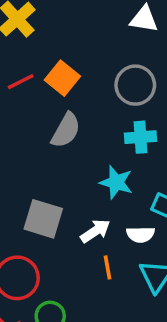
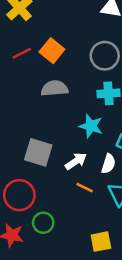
gray semicircle: (66, 130) -> (54, 88), turned -124
white semicircle: (141, 234) -> (108, 164), turned -72
orange line: (108, 267) -> (85, 188), turned -54

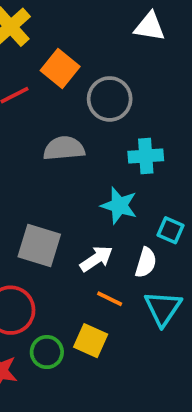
orange square: (52, 51) -> (60, 69), moved
gray circle: (105, 56) -> (110, 99), moved
yellow square: (101, 242) -> (91, 341), moved, turned 35

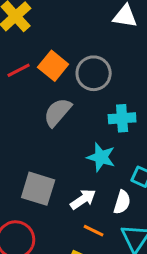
orange square: (60, 69) -> (53, 66), moved
gray semicircle: (64, 148) -> (58, 112), turned -44

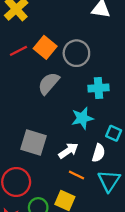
cyan star: (101, 157) -> (82, 118), turned -30

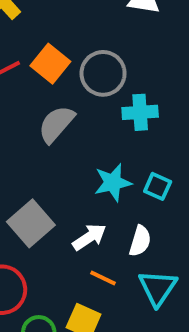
cyan cross: (99, 88) -> (140, 112), moved
cyan square: (114, 133) -> (158, 186), moved
gray square: (34, 143) -> (31, 223), turned 32

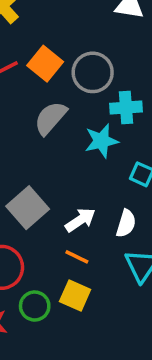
cyan star: (113, 183) -> (101, 141), moved
orange line: (103, 278) -> (77, 257), moved

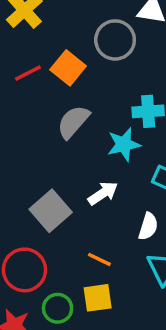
gray circle: (93, 72) -> (115, 40), moved
white arrow: (80, 220) -> (103, 193), moved
yellow square: (75, 295) -> (98, 298), turned -32

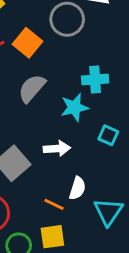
white arrow: (103, 193) -> (57, 149), turned 30
white semicircle: (148, 226) -> (77, 188), moved

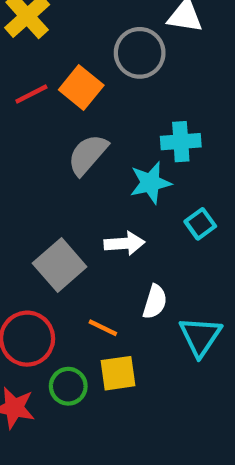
cyan square: (108, 135) -> (200, 224), turned 30
orange line: (54, 204) -> (103, 328), moved

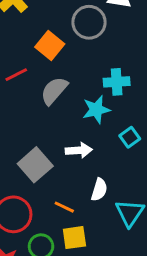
red line: (31, 94) -> (16, 75), moved

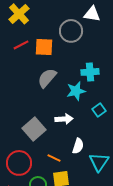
orange square: (50, 46) -> (44, 47), turned -36
red line: (16, 75) -> (21, 45), moved

